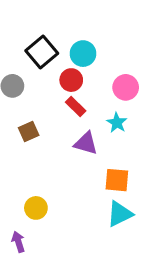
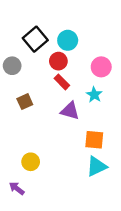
purple arrow: (18, 242) -> (17, 188), turned -35

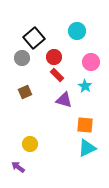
cyan circle: (68, 40) -> (77, 31), moved
gray circle: (12, 66) -> (22, 58), moved

